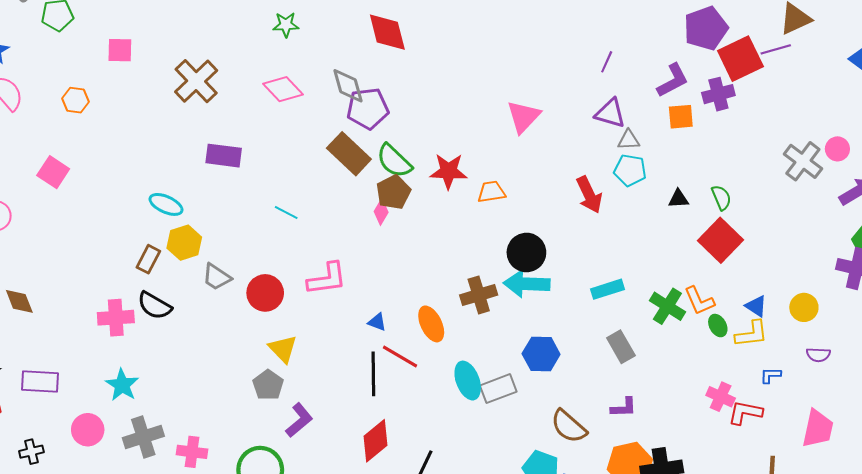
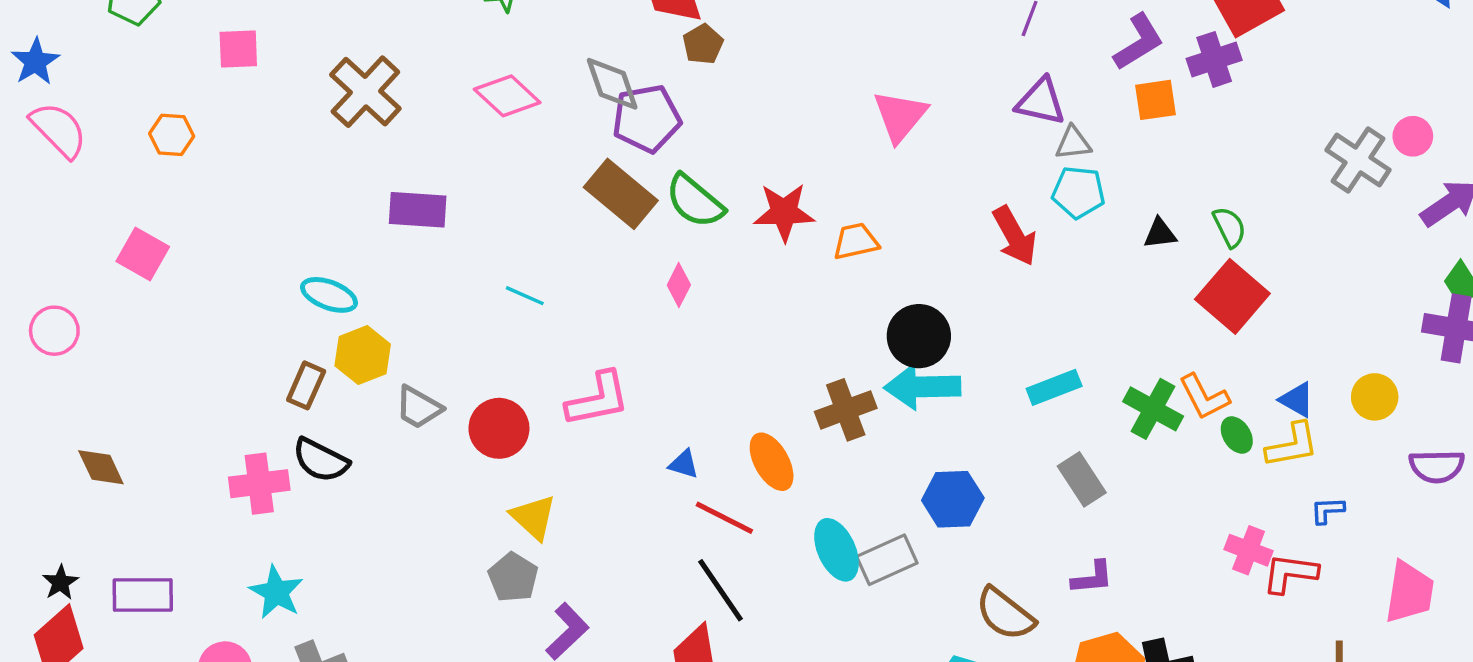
brown pentagon: (393, 192) -> (703, 44), moved, size x0.7
purple semicircle: (818, 355) -> (1437, 466), moved, size x1.4
black line: (373, 374) -> (720, 590), moved, turned -30

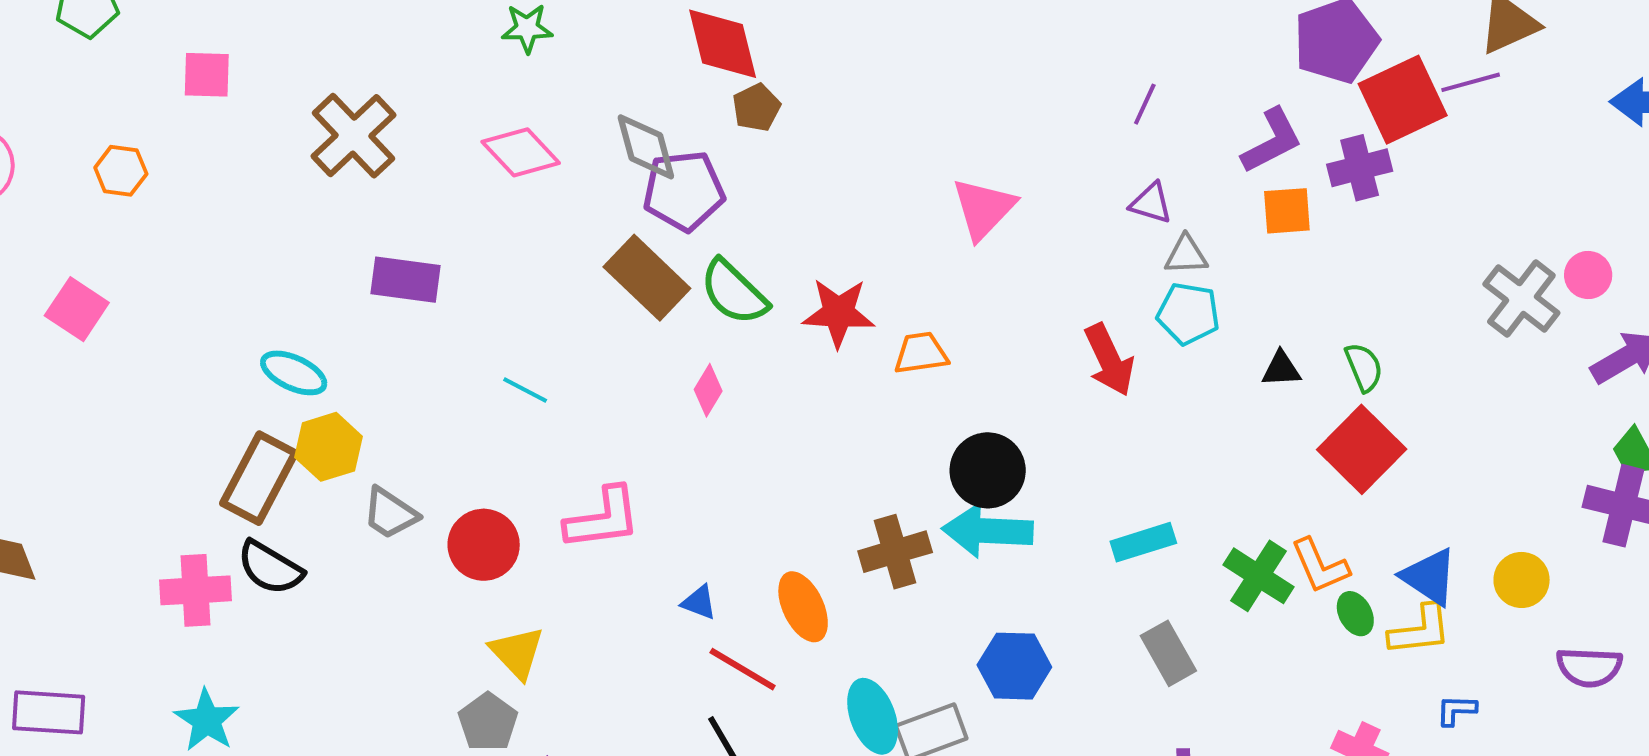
purple triangle: (1041, 102) -> (1151, 203), size x0.7
brown rectangle: (306, 385) -> (259, 478), size x1.6
blue triangle: (1297, 400) -> (1429, 577), size x1.4

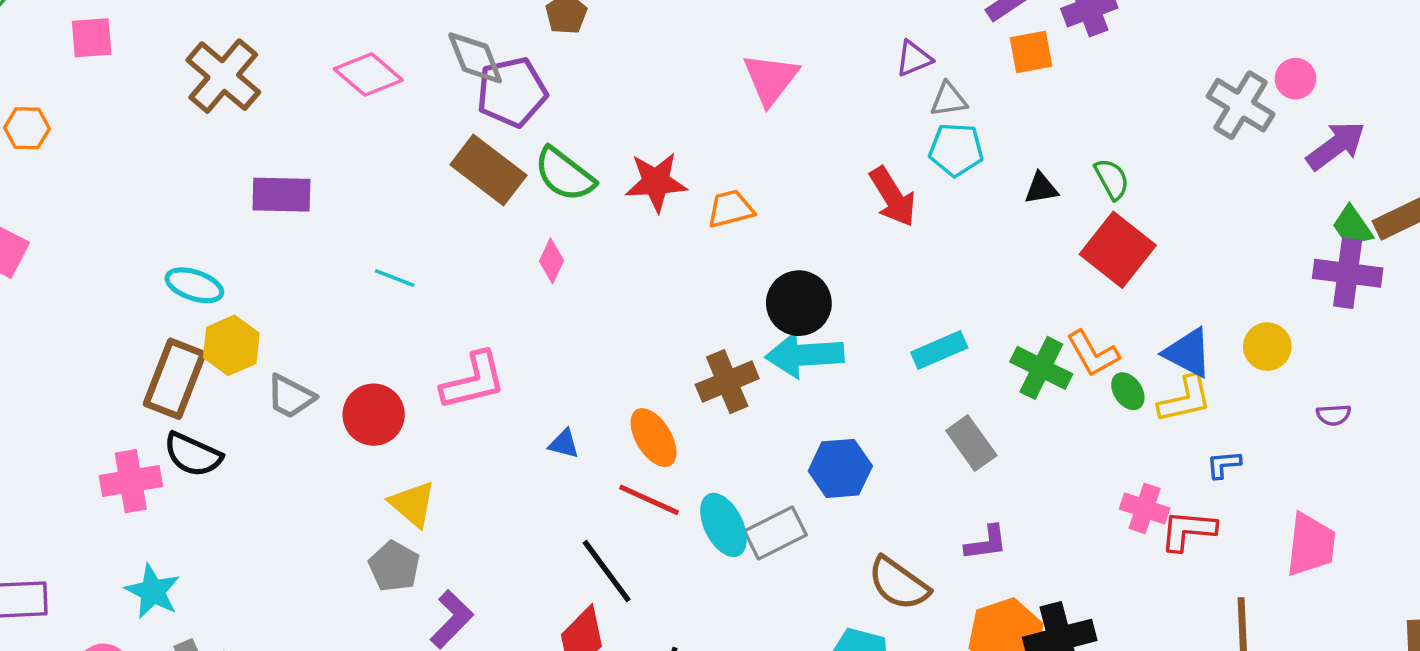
purple triangle: (1151, 203) -> (914, 58), turned -33
purple semicircle: (1589, 667) -> (1334, 415), size x0.6
red line: (743, 669) -> (649, 500), moved

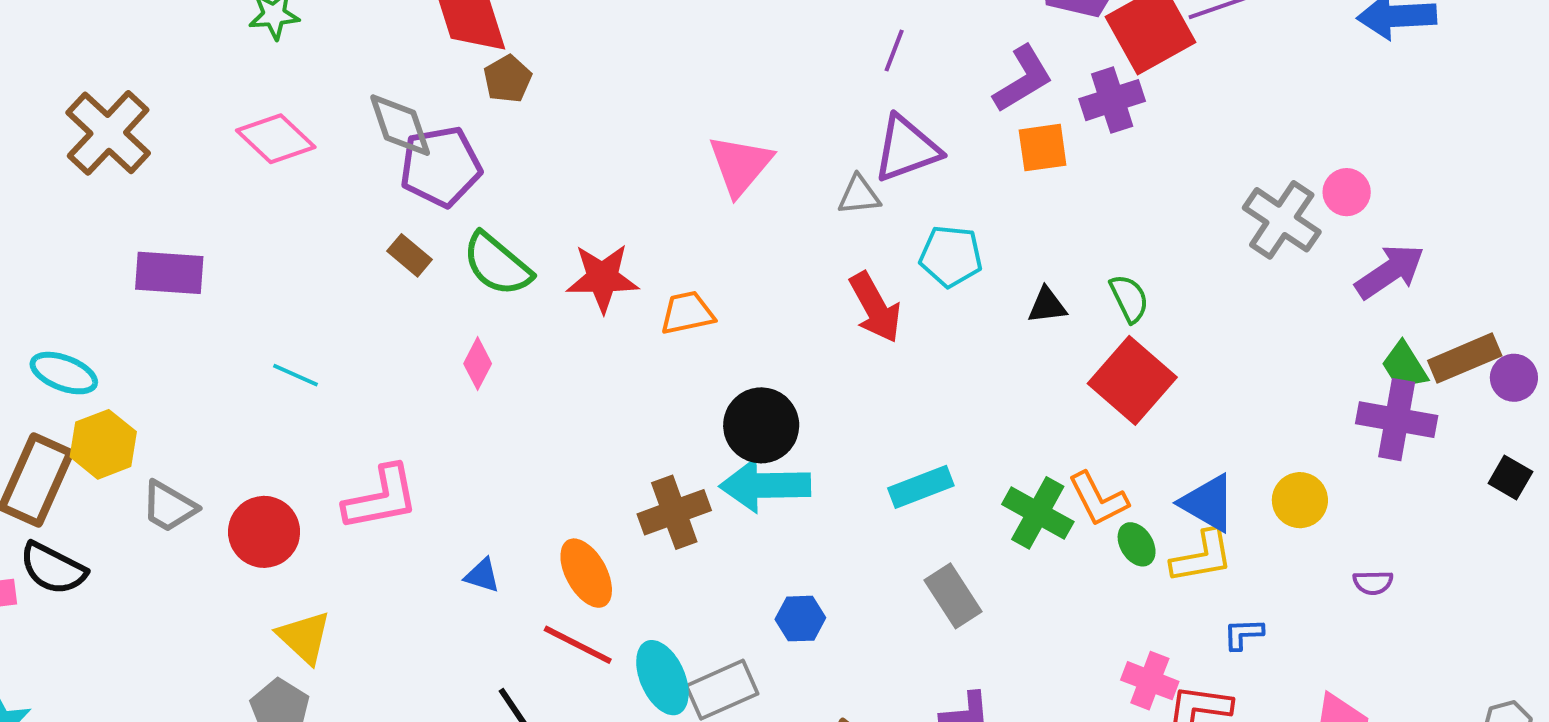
purple triangle: (914, 58) -> (907, 149), size x1.6
gray triangle: (949, 100) -> (859, 195), moved
brown rectangle: (488, 170) -> (410, 255), size x0.5
blue hexagon: (840, 468) -> (800, 619), size x0.7

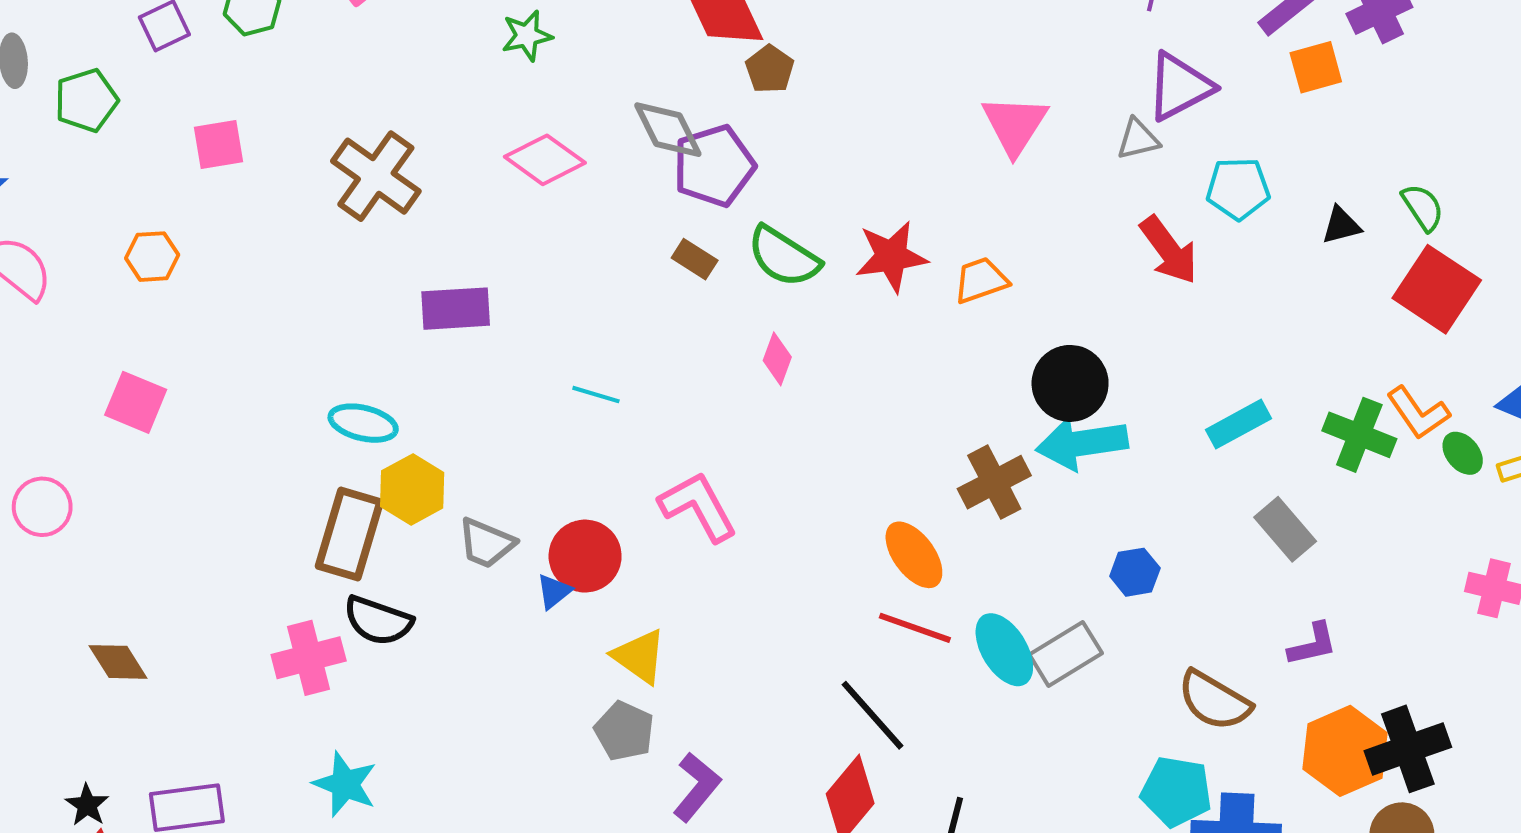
pink L-shape: (381, 498) -> (698, 507), turned -100
blue triangle: (482, 575) -> (554, 592), moved, turned -48

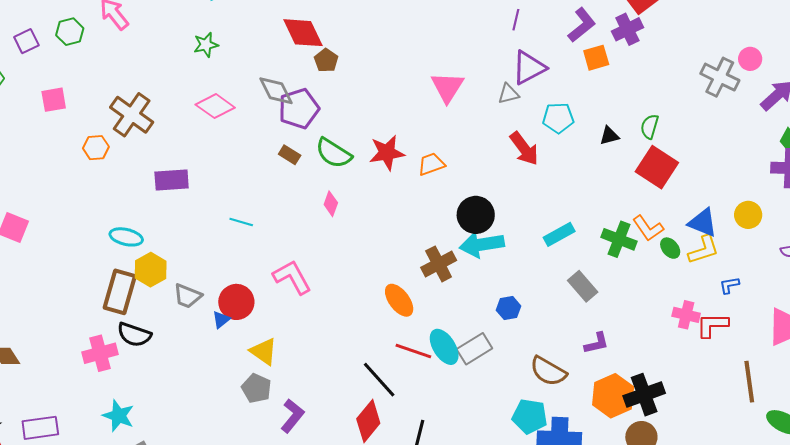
green semicircle: (1423, 207) -> (650, 127), turned -130
orange hexagon: (152, 257) -> (96, 148), moved
red line: (915, 628) -> (413, 351), moved

